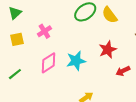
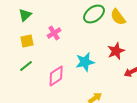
pink diamond: (49, 63) -> (56, 76), moved
green line: (15, 74) -> (26, 66), moved

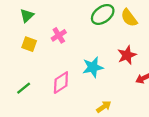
yellow square: (27, 41) -> (29, 44), turned 32
green line: (26, 66) -> (24, 88), moved

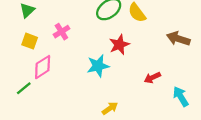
red star: (127, 55) -> (119, 45), moved
pink diamond: (61, 83) -> (43, 67), moved

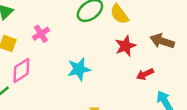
red star: (119, 45) -> (125, 46), moved
red arrow: (152, 78) -> (145, 74), moved

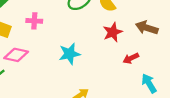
pink cross: (41, 34) -> (34, 21), turned 35
pink diamond: (21, 70) -> (16, 55), turned 45

